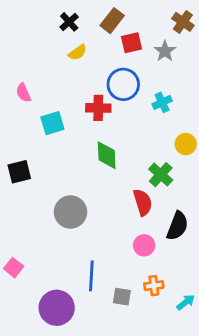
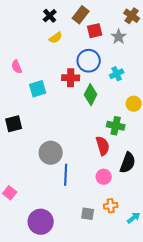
green diamond: (107, 155) -> (91, 95), moved, turned 30
green cross: (161, 175) -> (116, 126), turned -30
blue line: (91, 276) -> (66, 175), moved

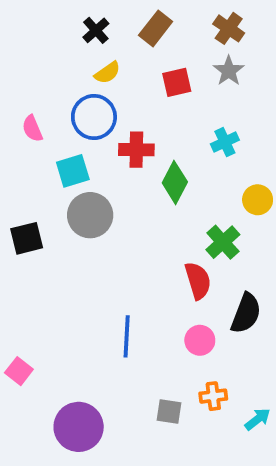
brown cross: (132, 16) -> (229, 28), moved
red square: (95, 31) -> (177, 82), moved
blue circle: (89, 61) -> (94, 117), moved
green cross: (116, 126) -> (223, 242), turned 36
gray circle: (51, 153) -> (90, 215), moved

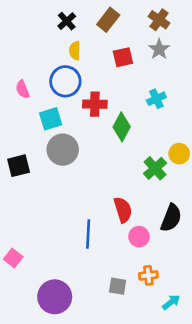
yellow semicircle: (107, 73) -> (75, 51), turned 126
yellow circle: (258, 200) -> (179, 154), moved
red semicircle: (198, 281) -> (123, 210), moved
cyan arrow: (258, 419) -> (171, 302), moved

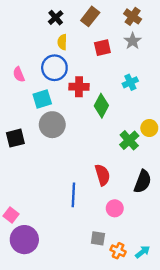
pink circle: (139, 237) -> (115, 208), moved
orange cross: (148, 275) -> (118, 251), moved, turned 32
purple circle: (55, 297) -> (24, 240), moved

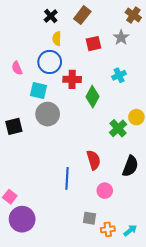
brown cross: (133, 16) -> (133, 15), moved
cyan square: (42, 99) -> (38, 91), turned 30
orange cross: (118, 251) -> (108, 229), turned -32

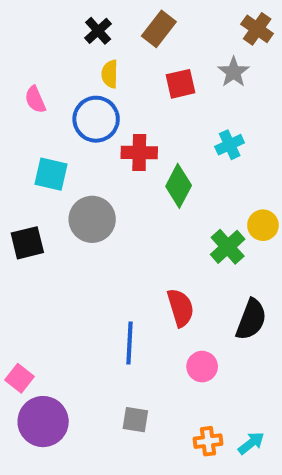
pink semicircle: (17, 68) -> (35, 100), moved
cyan square: (38, 91) -> (51, 174), moved
gray square: (89, 218) -> (135, 420), moved

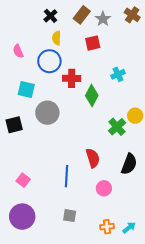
gray star: (234, 72) -> (103, 19), moved
pink square: (20, 378) -> (23, 180), moved

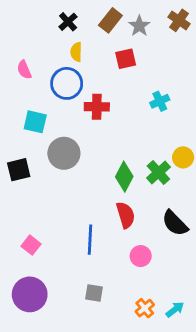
green diamond: (92, 96) -> (124, 177), moved
black semicircle: (129, 164) -> (175, 223), turned 115
orange cross: (107, 227) -> (145, 308), turned -32

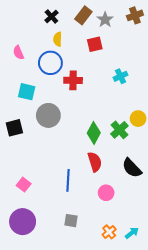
brown cross: (179, 20) -> (135, 15), turned 35

